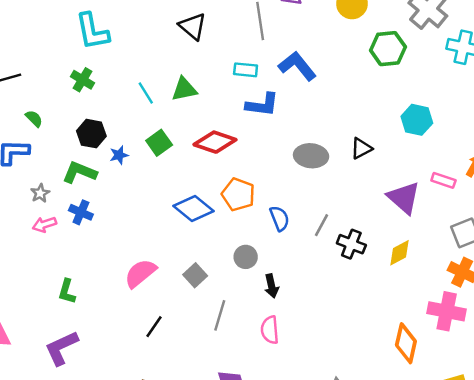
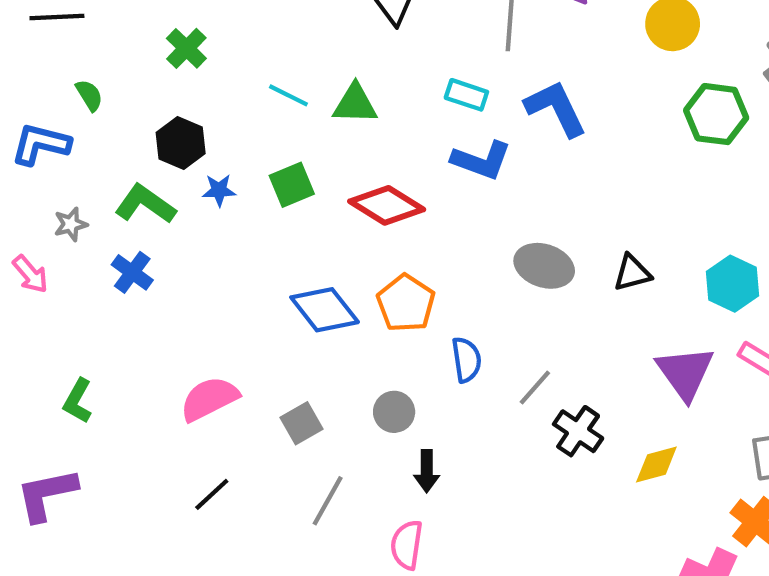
cyan line: (146, 93) -> (288, 95), turned -45
cyan hexagon: (417, 120) -> (733, 284), moved
pink arrow: (44, 224) -> (30, 274), moved, turned -125

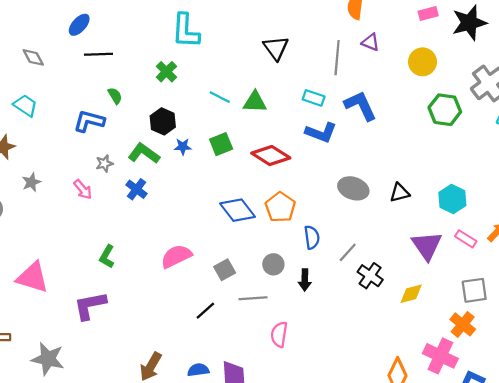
black arrow: (427, 471) -> (305, 280), moved
black line: (212, 494) -> (205, 311), moved
gray line: (328, 501) -> (253, 298), moved, turned 56

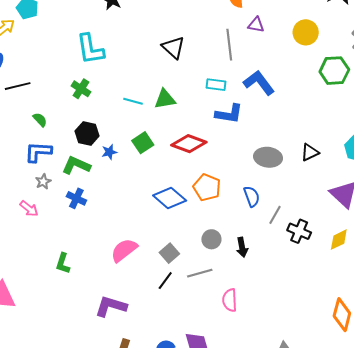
blue L-shape: (89, 121) -> (38, 152), moved
blue semicircle: (312, 237) -> (252, 196), moved
purple L-shape: (90, 306) -> (111, 306), moved, turned 40
black line: (205, 311) -> (165, 281), moved

